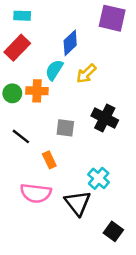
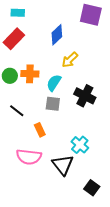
cyan semicircle: (54, 70) -> (54, 83), moved

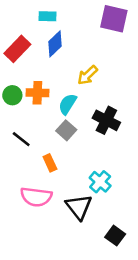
cyan rectangle: (18, 13) -> (47, 16), moved
blue diamond: (57, 35) -> (55, 44), moved
gray square: (53, 104) -> (66, 130), turned 35

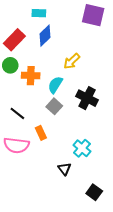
green circle: (12, 95) -> (10, 65), moved
pink semicircle: (36, 197) -> (16, 145), moved
black triangle: (79, 207) -> (64, 169), size x0.6

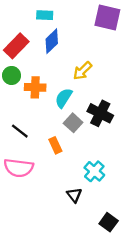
gray square: (54, 106) -> (73, 123), moved
orange rectangle: (41, 133) -> (55, 145), moved

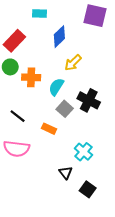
blue diamond: (52, 41) -> (59, 37), moved
orange rectangle: (55, 145) -> (49, 129), turned -40
black square: (109, 222) -> (88, 189), moved

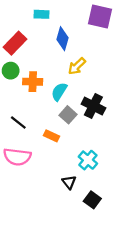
blue diamond: (59, 37) -> (62, 39), turned -30

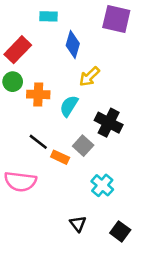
gray square: (68, 115) -> (83, 146), moved
black line: (18, 123) -> (38, 142), moved
black triangle: (69, 182) -> (78, 224), moved
black square: (92, 200) -> (120, 231), moved

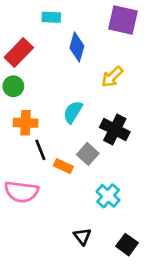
yellow arrow: (89, 77) -> (112, 77), moved
orange cross: (38, 94) -> (26, 123), moved
black line: (38, 142) -> (40, 150), turned 30

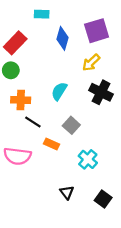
purple square: (123, 20) -> (97, 31), moved, turned -30
black cross: (115, 130) -> (101, 92), moved
black line: (40, 150) -> (33, 122), turned -35
orange rectangle: (63, 166) -> (51, 144), moved

